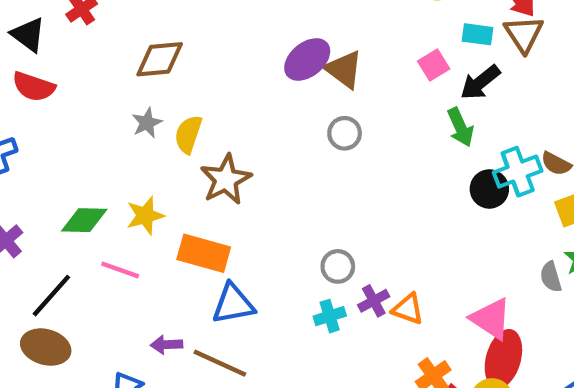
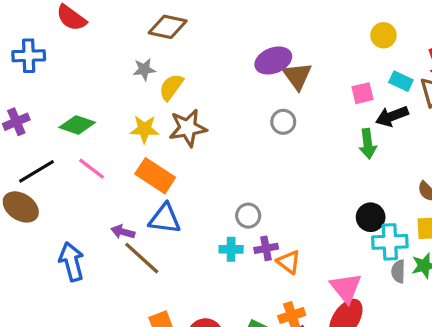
cyan cross: (518, 172) -> (390, 242), moved
black circle: (489, 189) -> (371, 217), moved
yellow star: (145, 216) -> (144, 129), moved
purple arrow: (166, 345) -> (123, 232), moved

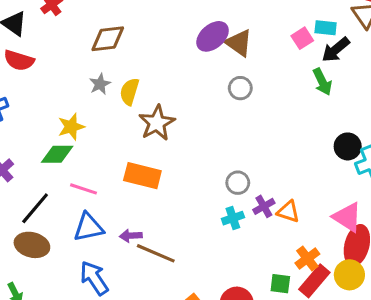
cyan rectangle: (401, 81) -> (326, 28), moved
yellow star: (144, 129) -> (71, 127), moved
blue triangle: (165, 219) -> (89, 227), moved

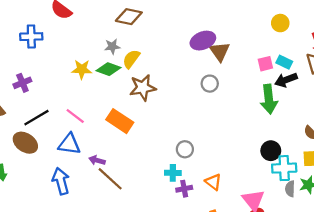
green arrow: (322, 82) -> (269, 99), size x1.4
green diamond: (57, 154) -> (109, 69), moved
purple cross: (264, 206) -> (184, 189), moved

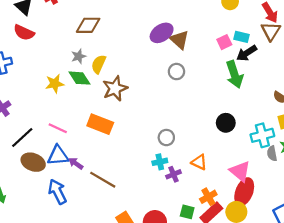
green diamond: (109, 69) -> (80, 78), turned 50
brown ellipse: (25, 143) -> (33, 162), moved
black circle: (271, 151) -> (226, 123), moved
purple arrow: (97, 160) -> (76, 163), moved, turned 32

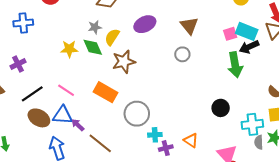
purple ellipse: (162, 33) -> (145, 24), moved
cyan rectangle: (242, 37) -> (247, 31), size x1.5
gray circle: (166, 138) -> (137, 114), moved, size x1.6

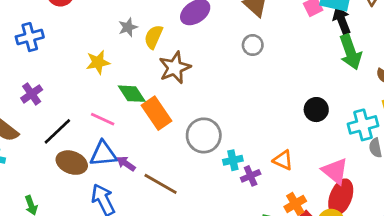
green diamond: (93, 47) -> (132, 94), moved
black arrow: (249, 47) -> (342, 20), turned 102
green arrow: (235, 65) -> (350, 52), moved
orange rectangle: (105, 92) -> (157, 113), turned 35

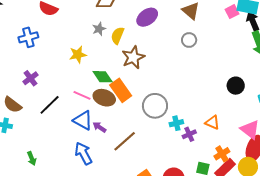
blue triangle: (103, 154) -> (83, 120), turned 35
brown ellipse: (72, 163) -> (104, 98), moved
brown line: (161, 184) -> (125, 141), turned -70

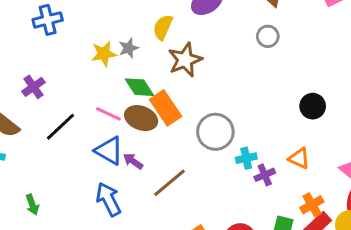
gray star: (99, 29) -> (129, 48), moved
blue cross: (28, 37) -> (48, 20), moved
black circle: (236, 86) -> (313, 106), moved

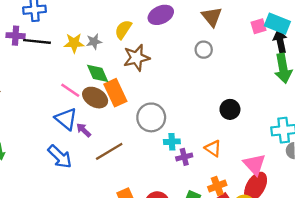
purple cross: (33, 87) -> (16, 36), moved, turned 30
black line: (61, 127) -> (37, 41), moved, turned 40
blue arrow: (109, 199) -> (60, 157), turned 152

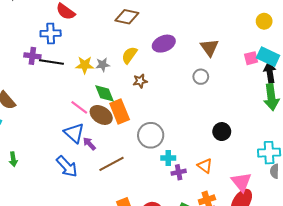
brown star: (137, 58) -> (140, 81), size x0.6

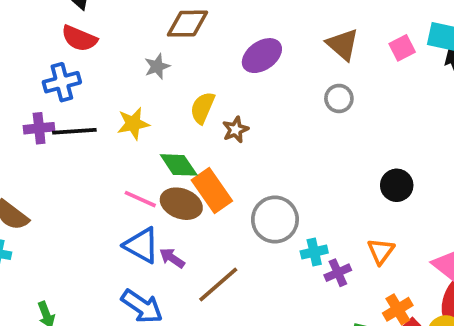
yellow semicircle: (129, 55) -> (203, 108), moved
pink square: (251, 58) -> (402, 48), moved
gray star: (103, 65) -> (157, 66), moved
orange triangle: (205, 166) -> (381, 251), turned 42

